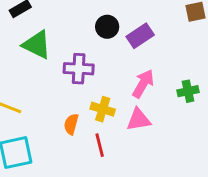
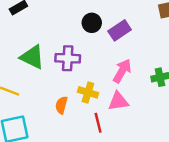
green triangle: (37, 45) -> (32, 57), moved
red line: (100, 145) -> (98, 123), moved

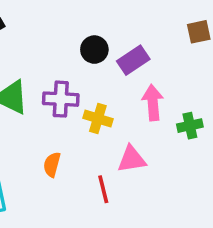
pink arrow: (122, 71) -> (153, 103), moved, turned -35
yellow cross: (88, 92) -> (98, 119), moved

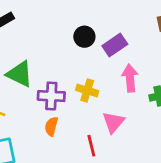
purple cross: (61, 99) -> (51, 96), moved
pink triangle: (132, 159) -> (113, 122), turned -40

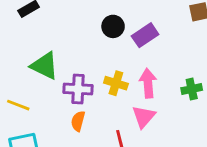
pink arrow: (130, 78) -> (148, 83), moved

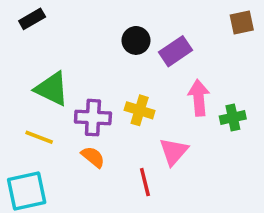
pink arrow: (148, 83) -> (199, 98), moved
yellow line: (18, 105) -> (39, 137), moved
orange semicircle: (78, 121) -> (93, 157), turned 114

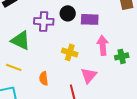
purple rectangle: (175, 51) -> (90, 19), turned 36
purple cross: (93, 118) -> (44, 21), moved
orange semicircle: (93, 157) -> (44, 78), turned -136

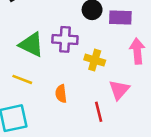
purple cross: (44, 21) -> (65, 39), moved

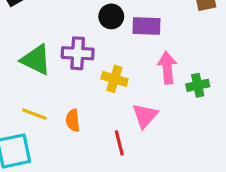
yellow line: (22, 79) -> (34, 114), moved

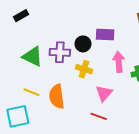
black circle: (111, 16) -> (83, 44), moved
orange semicircle: (73, 121) -> (57, 96), size x1.6
red line: (119, 143) -> (99, 116), moved, turned -56

